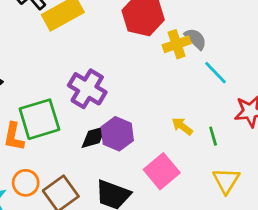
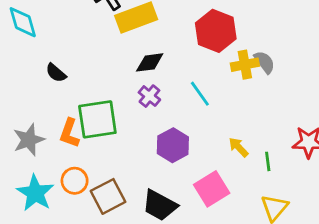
cyan line: (216, 73) -> (200, 94), moved
purple cross: (87, 89) -> (149, 96), size x0.6
black diamond: (94, 137) -> (150, 62), moved

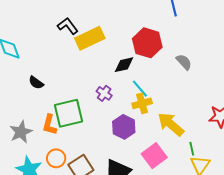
black diamond: (150, 62) -> (124, 65), moved
yellow cross: (245, 65) -> (142, 103), moved
yellow arrow: (239, 147) -> (171, 124), size x1.8
green line: (268, 161) -> (192, 149), moved

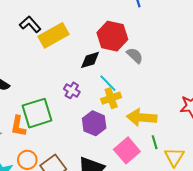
gray semicircle: (184, 62) -> (135, 56), moved
yellow arrow: (171, 124) -> (142, 117), turned -32
green line: (192, 149) -> (155, 142), moved

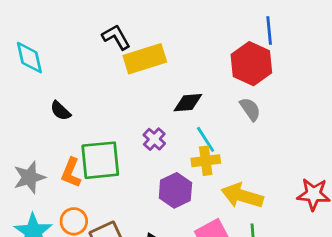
red hexagon: (112, 36) -> (251, 64), moved

